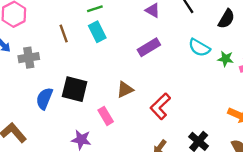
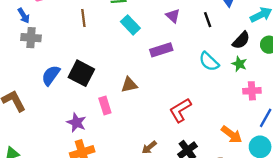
cyan rectangle: (97, 32) -> (130, 25), moved, turned -30
gray cross: (29, 58) -> (31, 38), moved
green star: (226, 59) -> (239, 64), moved
red L-shape: (160, 106) -> (180, 110), moved

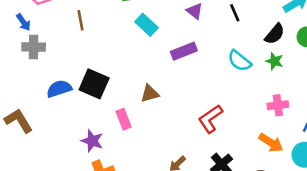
brown line: (83, 18) -> (80, 20), moved
blue semicircle: (51, 75) -> (59, 89), turned 40
pink cross: (252, 91) -> (278, 105), moved

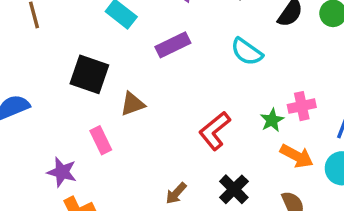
green star: (274, 61) -> (272, 120), moved, turned 30
black square: (94, 84) -> (89, 74), moved

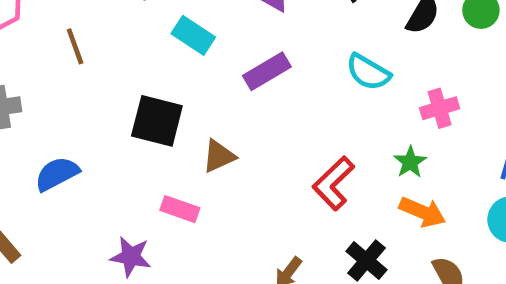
pink cross: (302, 106) -> (440, 108), moved
pink rectangle: (101, 140) -> (180, 209), turned -40
orange arrow: (297, 156) -> (422, 212), moved

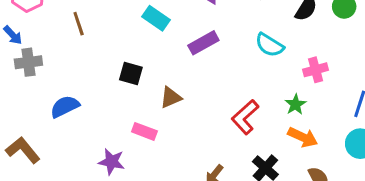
black square: (157, 121) -> (131, 74), size x0.7

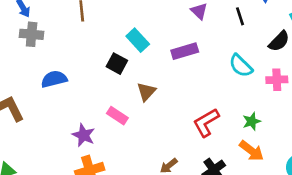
cyan rectangle: (156, 18) -> (138, 40), moved
pink cross: (316, 70) -> (277, 80), moved
brown triangle: (171, 98) -> (146, 92), turned -36

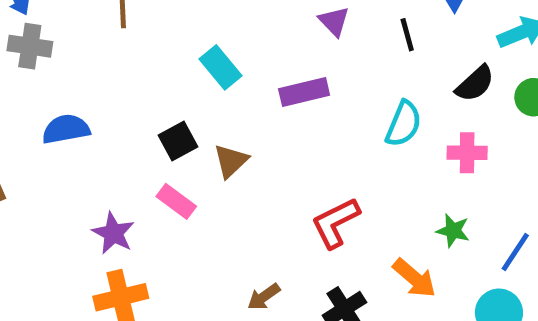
black square: (117, 64) -> (178, 141), moved, turned 30
cyan semicircle: (241, 66) -> (404, 124), turned -115
green star: (252, 121) -> (453, 231), moved, turned 30

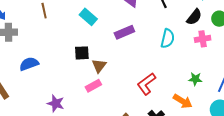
cyan rectangle: (221, 67) -> (88, 17), moved
black square: (178, 141) -> (82, 53), moved, turned 35
pink cross: (467, 153) -> (203, 39), moved
pink rectangle: (176, 201) -> (93, 86), moved, turned -56

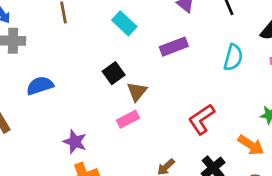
black square: (82, 53) -> (114, 73), turned -35

